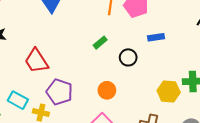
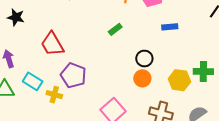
black circle: (128, 57) -> (144, 59), moved
orange circle: (107, 90) -> (142, 78), moved

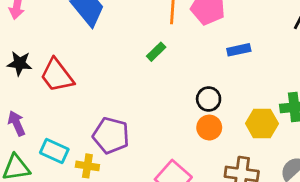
green rectangle: (115, 29) -> (156, 52), moved
red trapezoid: (52, 44) -> (57, 75), moved

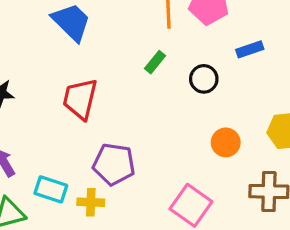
red trapezoid: (57, 75) -> (80, 99), moved, turned 57
black circle: (209, 99) -> (204, 79), moved

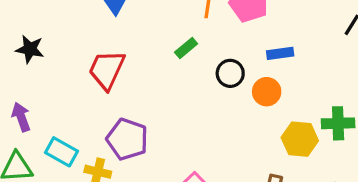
orange circle: (226, 142) -> (267, 92), moved

